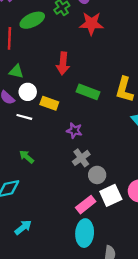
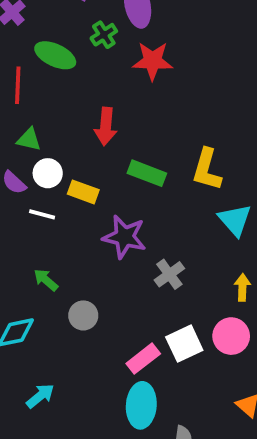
green ellipse: (32, 20) -> (55, 55), turned 50
purple star: (74, 131) -> (124, 237), size x1.6
gray cross: (81, 158) -> (169, 274), moved
gray circle: (97, 175) -> (83, 315), moved

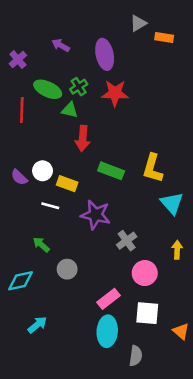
green cross: (104, 35) -> (79, 87), moved
green triangle: (29, 140) -> (70, 110), moved
white line: (42, 214) -> (50, 206), moved
pink circle: (231, 336) -> (145, 273), moved
white square: (184, 344) -> (147, 313), moved, turned 30

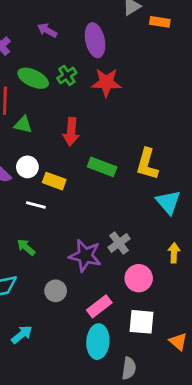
green triangle: (70, 110) -> (23, 125), moved
purple star: (96, 215) -> (85, 256), moved
gray circle: (67, 269) -> (56, 291), moved

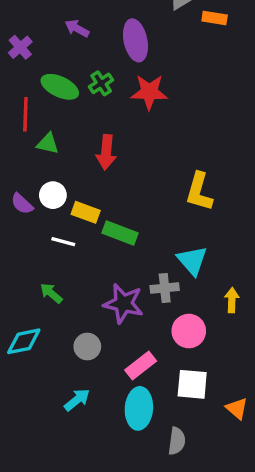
green rectangle: (102, 167) -> (120, 233), moved
cyan triangle: (168, 202) -> (192, 261), moved
gray cross: (119, 243) -> (165, 288), turned 30
cyan arrow: (22, 335) -> (77, 400), moved

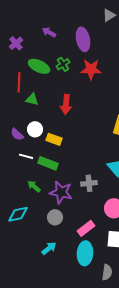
green rectangle: (120, 233) -> (48, 163), moved
white line: (63, 242) -> (26, 156), moved
gray cross: (165, 288) -> (89, 183), moved
purple star: (123, 304) -> (61, 192), moved

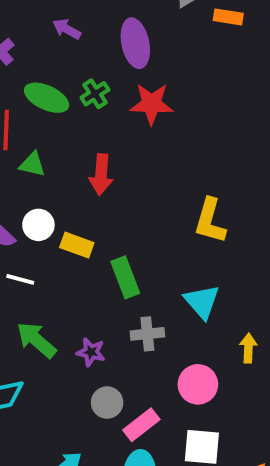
green rectangle: (48, 163) -> (125, 277), moved, turned 48
green arrow: (34, 186) -> (36, 340), size x1.5
purple star: (61, 192) -> (91, 352), size x0.6
gray circle: (55, 217) -> (107, 403), moved

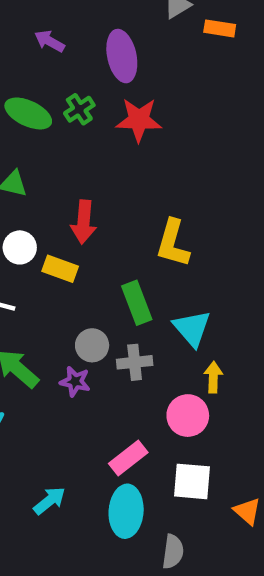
red arrow: (101, 174) -> (84, 222), moved
yellow L-shape: (210, 221) -> (173, 243), moved
green rectangle: (125, 277) -> (137, 303), moved
yellow arrow: (248, 348) -> (213, 377), moved
gray circle: (107, 403) -> (92, 345), moved

